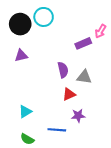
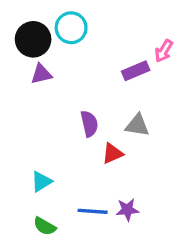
purple triangle: (21, 56) -> (41, 74), moved
purple semicircle: (63, 70) -> (89, 124), moved
purple star: (78, 116) -> (127, 210), moved

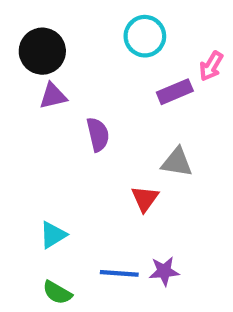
cyan circle: (71, 28) -> (145, 36), moved
purple semicircle: (89, 124) -> (98, 134), moved
red triangle: (112, 153) -> (145, 199), turned -30

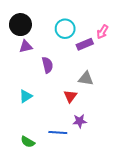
cyan circle: (145, 36) -> (65, 29), moved
cyan triangle: (53, 235) -> (26, 96), moved
purple star: (164, 271) -> (80, 121), moved

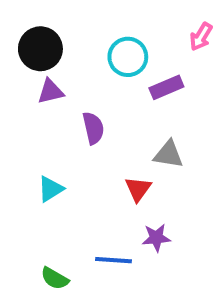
pink arrow: (102, 32) -> (201, 37), moved

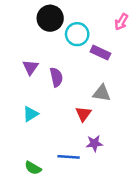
black circle: (40, 49) -> (50, 18), moved
purple rectangle: (166, 87) -> (100, 53), turned 48
purple triangle: (51, 91) -> (31, 67), moved, turned -42

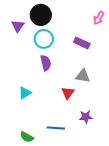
cyan circle: (77, 34) -> (44, 39), moved
purple triangle: (31, 67) -> (18, 26), moved
purple star: (94, 143) -> (86, 117), moved

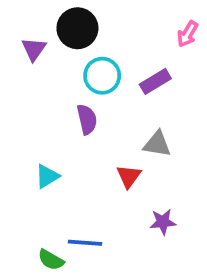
cyan circle: (44, 39) -> (102, 76), moved
purple rectangle: (82, 43) -> (155, 81), turned -56
blue line: (56, 128) -> (85, 243), moved

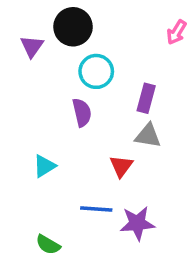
purple rectangle: (155, 81) -> (146, 98), moved, turned -44
purple star: (163, 222) -> (137, 223), moved, size x1.4
blue line: (85, 243) -> (96, 209), moved

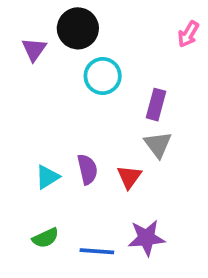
purple semicircle: (82, 112) -> (87, 169), moved
gray triangle: (148, 136) -> (158, 145), turned 44
blue line: (96, 209) -> (97, 251), moved
green semicircle: (48, 245) -> (45, 238), moved, turned -55

